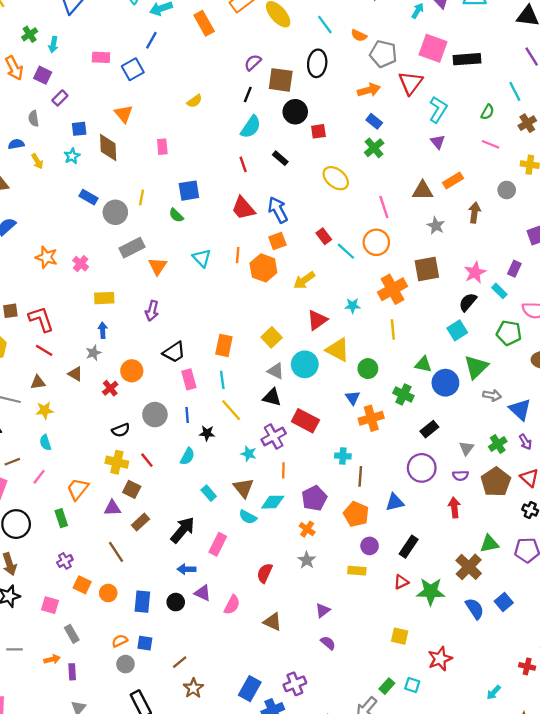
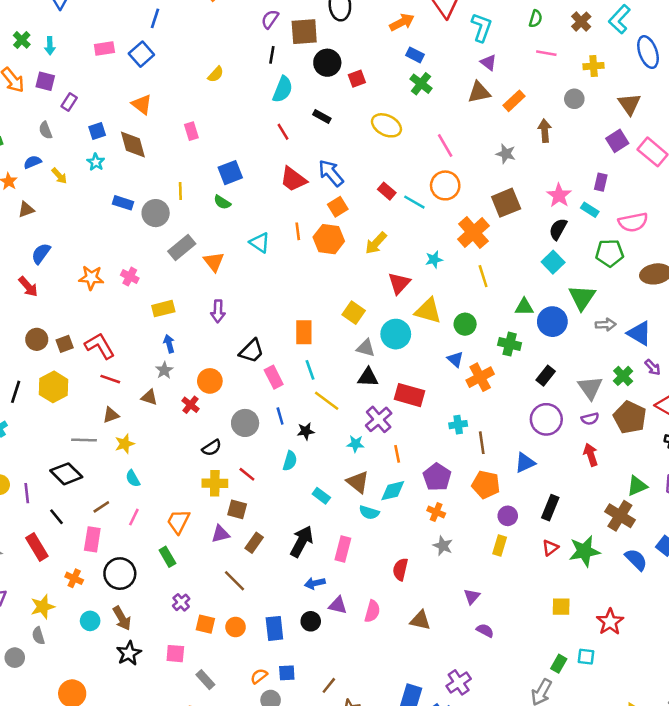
brown triangle: (423, 190) -> (479, 92), moved
gray triangle: (466, 448) -> (590, 388), size x1.5
yellow rectangle: (357, 571) -> (500, 546), turned -66

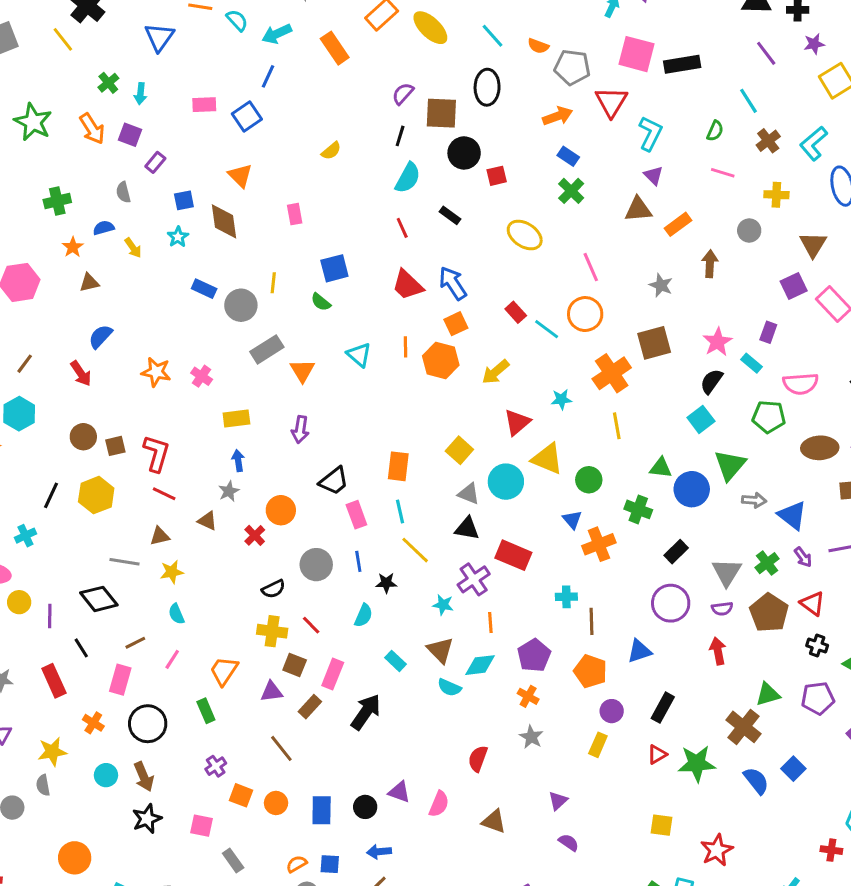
red L-shape: (100, 346) -> (156, 453), turned 40
pink rectangle: (343, 549) -> (333, 674), moved
blue arrow: (315, 583) -> (379, 852), moved

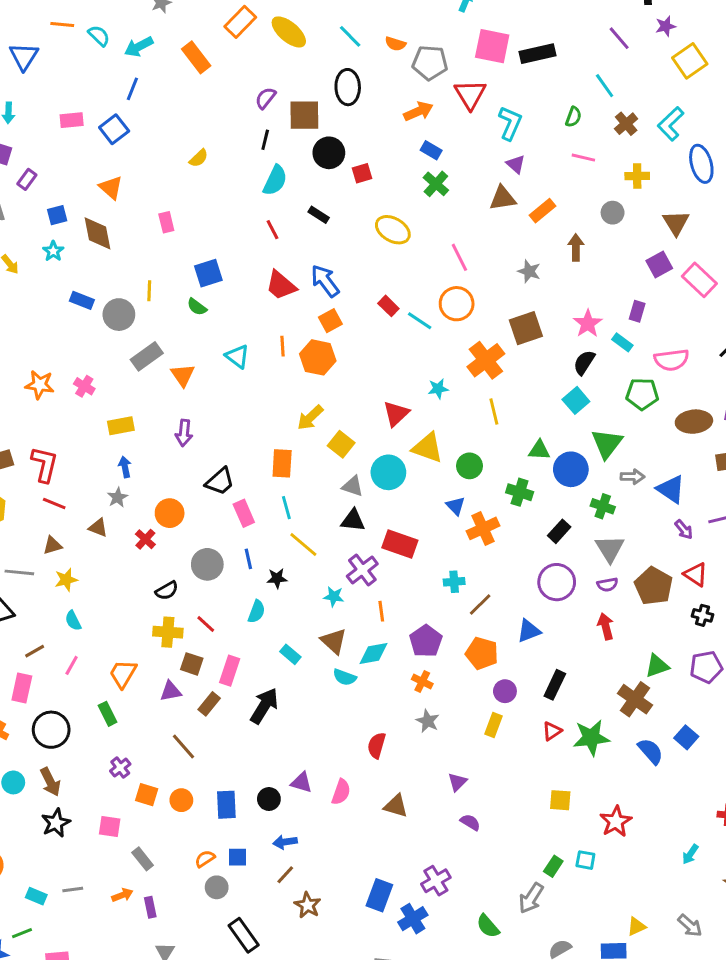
yellow arrow: (495, 372) -> (310, 418), moved
green cross: (767, 563) -> (603, 506), moved, turned -30
brown line: (591, 621) -> (480, 604), turned 50

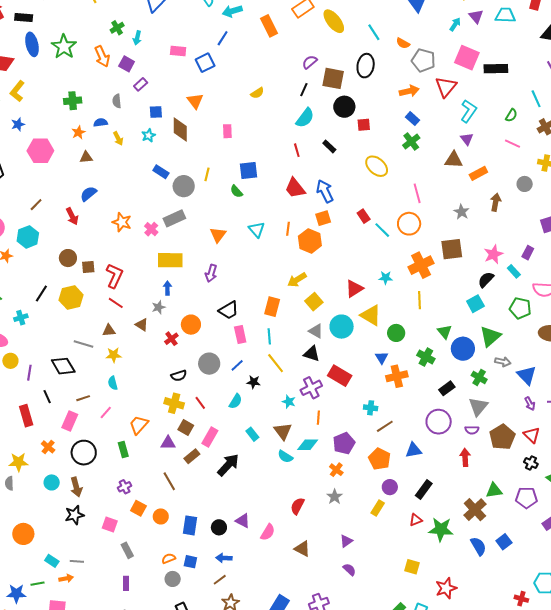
gray rectangle: (147, 356) -> (174, 218), moved
yellow rectangle: (121, 426) -> (170, 260), size x1.4
green triangle: (539, 450) -> (444, 332), turned 35
blue line: (248, 559) -> (237, 365), turned 48
orange arrow: (122, 895) -> (66, 578), moved

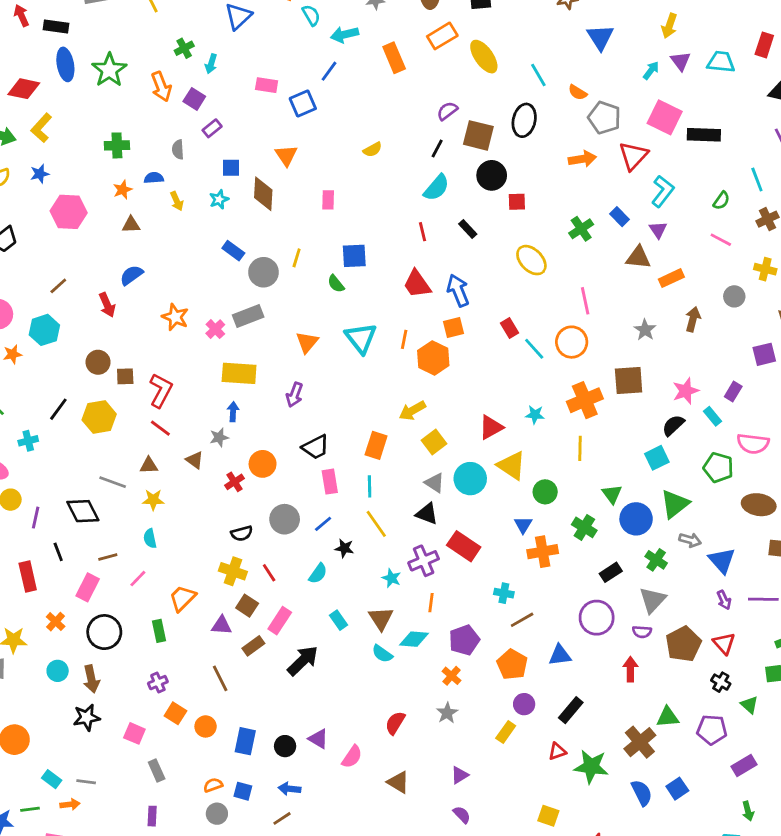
blue rectangle: (413, 119) -> (620, 217), moved
cyan triangle: (257, 230) -> (361, 338), size x1.4

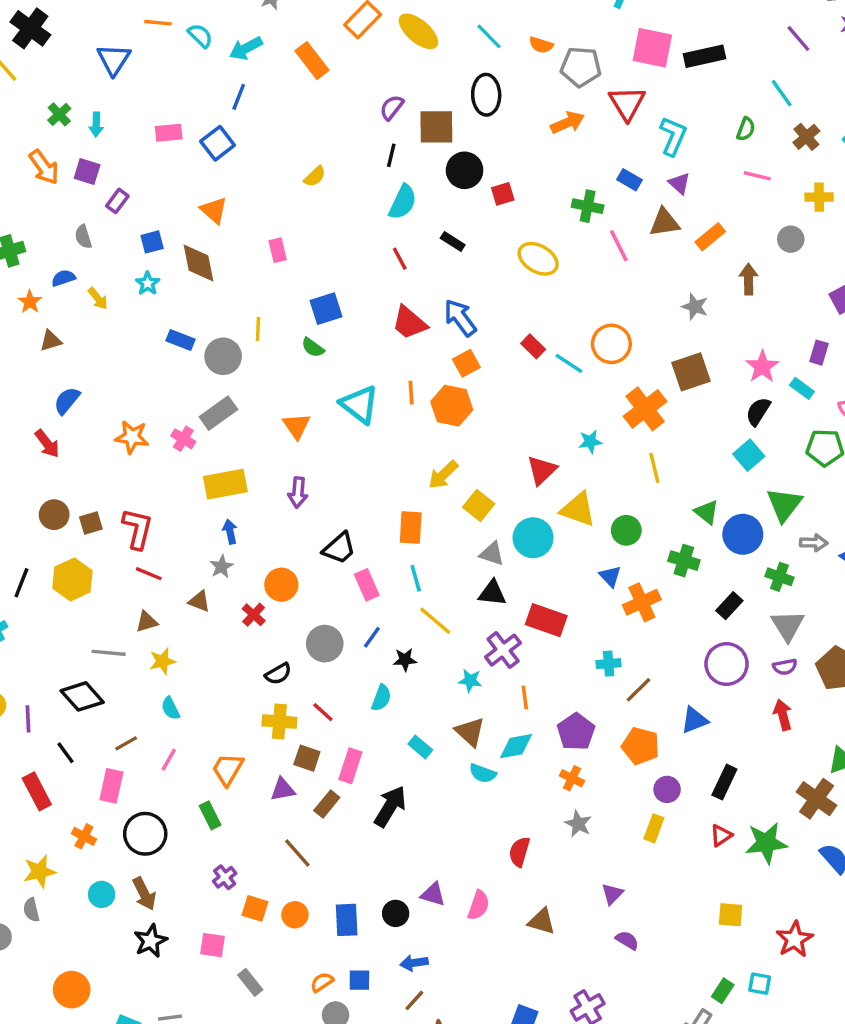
green cross: (581, 229) -> (588, 206), turned -30
pink line: (585, 301) -> (619, 246), moved

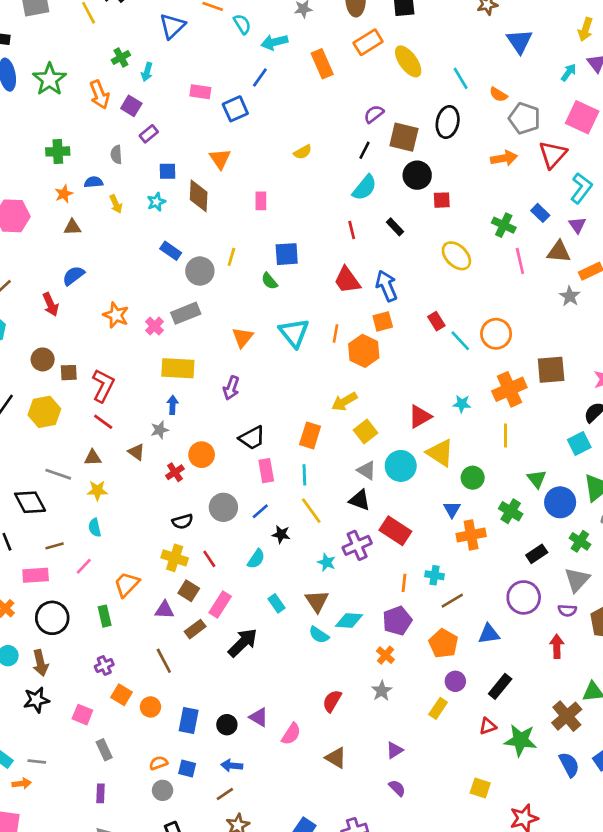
gray star: (695, 307) -> (570, 296), moved
orange line: (525, 697) -> (404, 583), moved
pink rectangle: (111, 786) -> (36, 575), turned 60

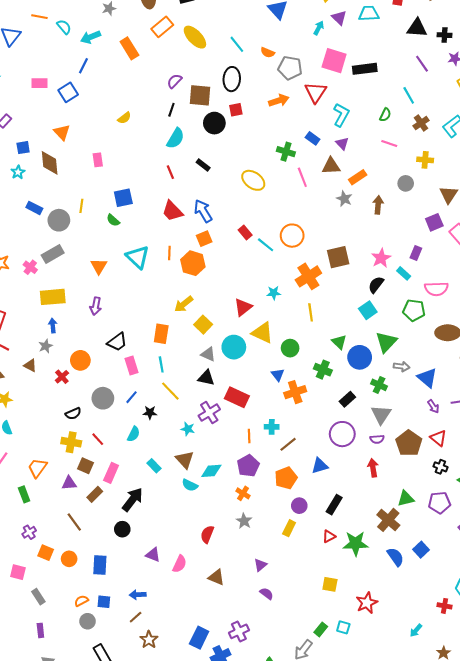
red square: (442, 200) -> (236, 110), moved
orange pentagon: (443, 643) -> (286, 478), turned 30
black circle: (227, 725) -> (122, 529), moved

